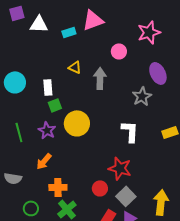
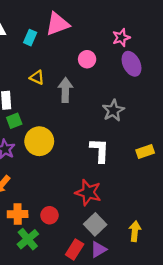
cyan rectangle: (69, 32) -> (30, 38), turned -48
pink star: (149, 32) -> (121, 38), size x0.7
purple ellipse: (158, 73) -> (131, 64), moved
red circle: (100, 188) -> (49, 215), moved
yellow arrow: (161, 202) -> (135, 231), size x0.7

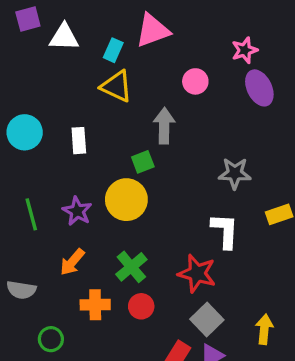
yellow triangle: (37, 77) -> (117, 86), moved, size x1.5
gray star: (113, 110) -> (235, 173), moved, turned 30
green square: (14, 121) -> (143, 162), moved
white L-shape: (100, 150) -> (225, 231), moved
green cross: (28, 239) -> (131, 267), moved

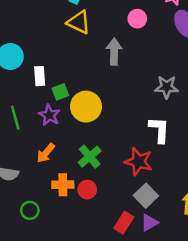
white rectangle: (79, 141) -> (40, 76), moved
green square: (143, 162) -> (60, 92), moved
red circle: (141, 306) -> (87, 190), moved

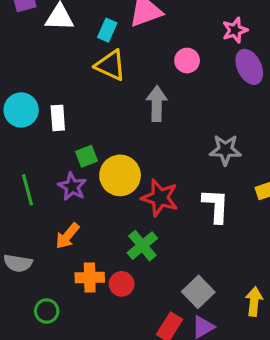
white rectangle: (40, 76) -> (58, 118), moved
green cross: (90, 157) -> (142, 246), moved
red star: (139, 162) -> (160, 198), moved

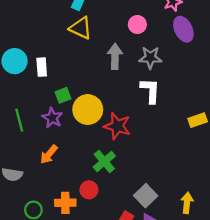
gray star: (225, 150) -> (150, 58), moved
white L-shape: (216, 206) -> (150, 91), moved
orange cross: (90, 278) -> (65, 203), moved

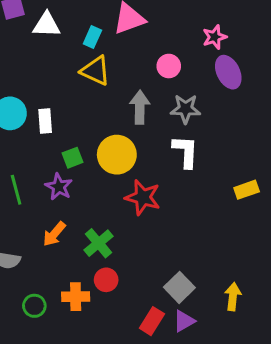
yellow circle: (88, 110) -> (117, 155), moved
green cross: (104, 161) -> (98, 243), moved

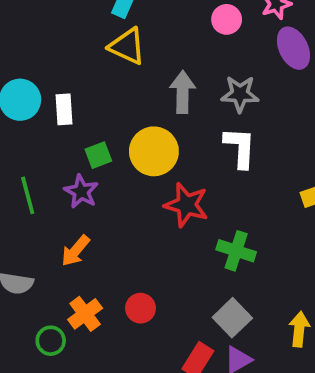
pink circle: (169, 66) -> (227, 19), moved
green cross: (98, 243) -> (236, 251), moved, turned -32
orange cross: (76, 297) -> (85, 314), moved, turned -36

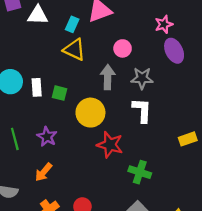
pink circle: (227, 19) -> (123, 48), moved
green square: (98, 155) -> (60, 93), moved, turned 35

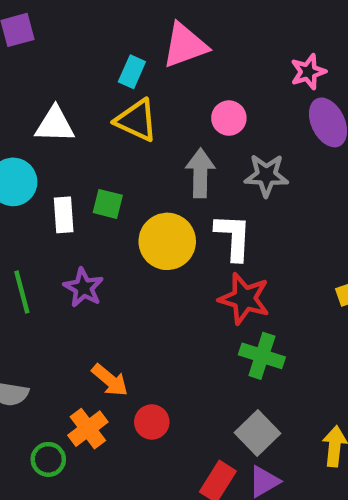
white triangle: (38, 15) -> (55, 125), moved
white rectangle: (37, 87) -> (64, 215), moved
white L-shape: (142, 110) -> (233, 237), moved
red star: (110, 145) -> (244, 299), moved
orange arrow: (43, 172) -> (110, 380), moved, turned -90

